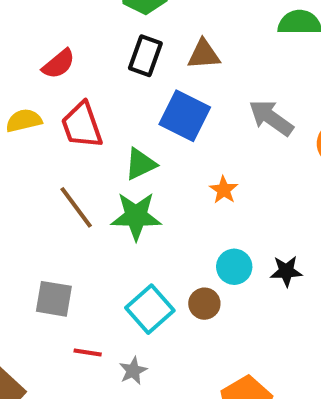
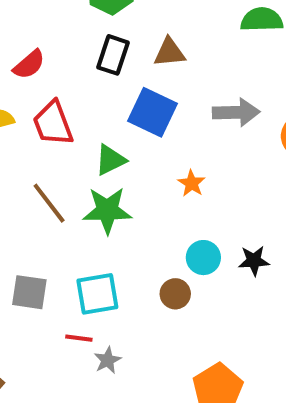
gray arrow: (271, 118) -> (236, 112), turned 144
cyan square: (150, 309) -> (97, 294), moved, turned 33
red line: (88, 353) -> (79, 338), moved

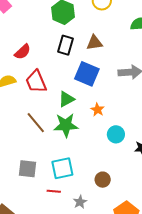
orange star: (192, 183) -> (98, 110), moved
cyan circle: (203, 258) -> (116, 134), moved
brown circle: (175, 294) -> (103, 180), moved
gray star: (107, 360) -> (80, 202), moved

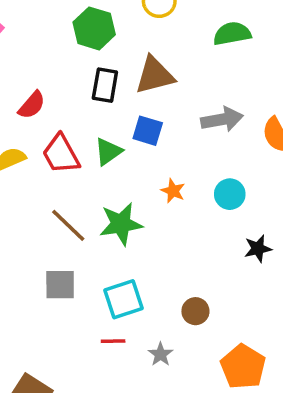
brown triangle: (94, 43) -> (155, 75), size x1.4
blue square: (87, 74) -> (148, 131), size x0.7
green triangle: (66, 99) -> (108, 152), moved
cyan circle: (116, 134) -> (230, 194), moved
gray square: (27, 169) -> (60, 285), moved

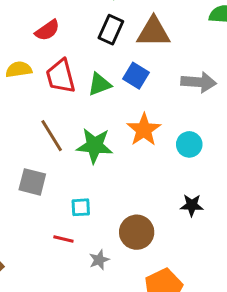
orange star: (173, 191) -> (144, 130), size x1.6
black star: (258, 249) -> (192, 205), moved
cyan square: (124, 299) -> (81, 207), size x0.6
brown circle: (195, 311) -> (137, 232), size x1.5

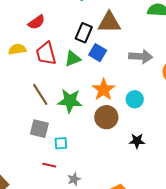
black rectangle: (111, 30) -> (84, 33), moved
gray square: (32, 182) -> (39, 129), moved
brown circle: (137, 232) -> (106, 117), moved

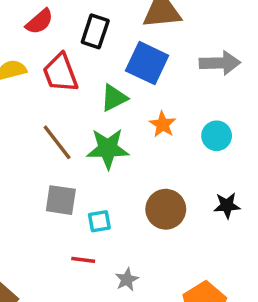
black rectangle: (84, 33) -> (95, 31), moved
blue square: (98, 53) -> (147, 63), size x1.4
green triangle: (73, 59) -> (114, 98), moved
orange star: (103, 90) -> (163, 124), size x0.7
brown circle: (106, 117) -> (166, 209), moved

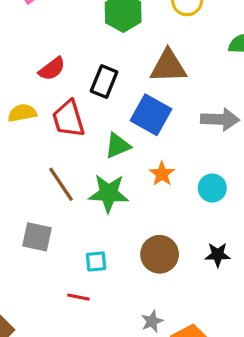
gray square: (61, 200) -> (37, 237), moved
gray star: (127, 280) -> (152, 321), moved

